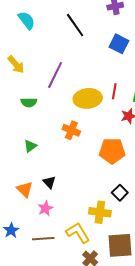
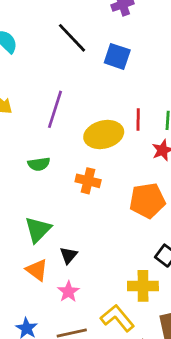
blue square: (119, 44) -> (117, 56), moved
green semicircle: (29, 102) -> (39, 164), moved
green triangle: (30, 146) -> (38, 230), moved, size x1.5
black triangle: (49, 182) -> (69, 255), turned 32

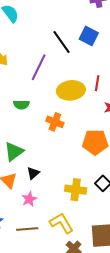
black line: (72, 38) -> (62, 42), moved
yellow cross: (143, 286) -> (76, 190), moved

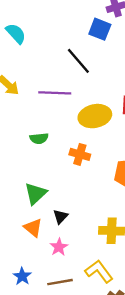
blue square: (89, 36) -> (100, 29), moved
purple line: (39, 67) -> (55, 93), turned 72

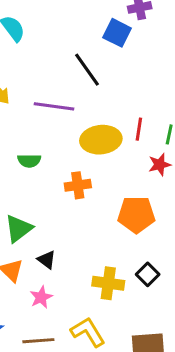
orange cross: (80, 154) -> (78, 185), turned -30
black triangle: (60, 217) -> (47, 260), turned -42

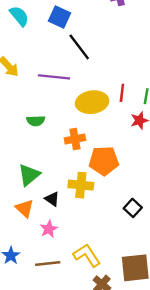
blue square: (117, 33) -> (60, 17), moved
orange pentagon: (136, 215) -> (104, 161), moved
yellow cross: (108, 283) -> (81, 185), moved

